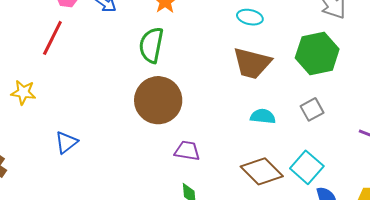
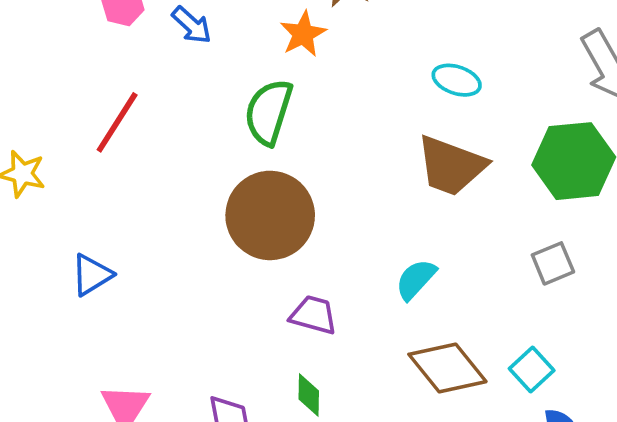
red line: (52, 38) -> (117, 122), moved
cyan semicircle: (263, 116) -> (416, 279), moved, turned -60
cyan square: (307, 167) -> (532, 370), size x0.7

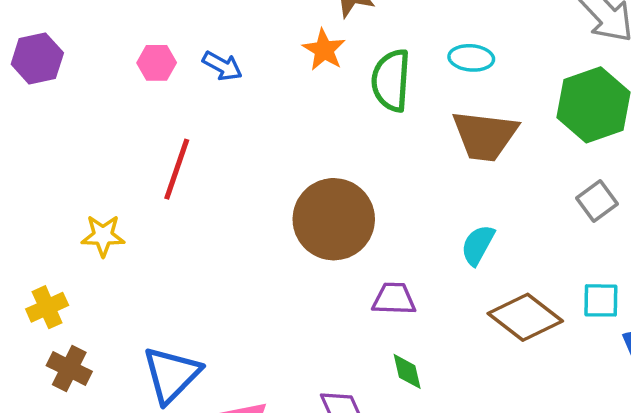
green semicircle: (269, 112) -> (391, 80), moved
blue triangle: (92, 275) -> (172, 375), moved, size x1.5
cyan square: (532, 370) -> (601, 300), turned -33

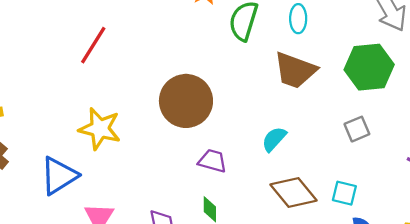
cyan ellipse: (471, 58) -> (298, 19), turned 72
yellow star: (103, 236) -> (100, 129), moved, size x1.5

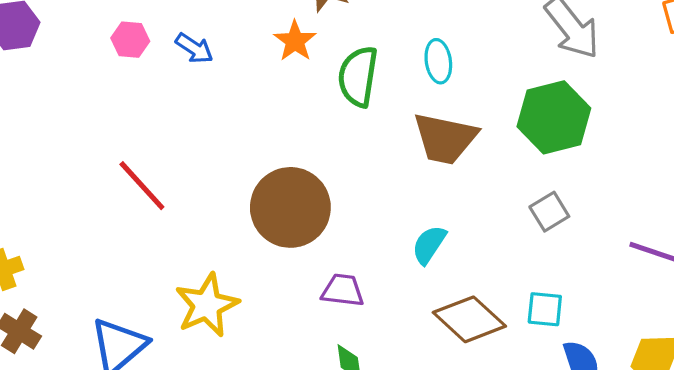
red line: (93, 45) -> (142, 186), moved, turned -66
yellow star: (100, 129) -> (207, 305), moved, turned -30

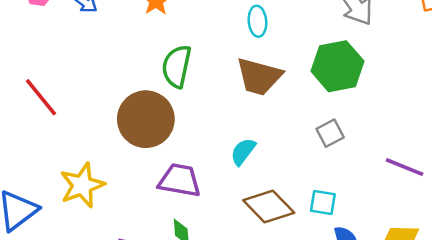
green semicircle: (358, 76) -> (177, 66), moved
purple trapezoid: (343, 290) -> (180, 180), size x1.4

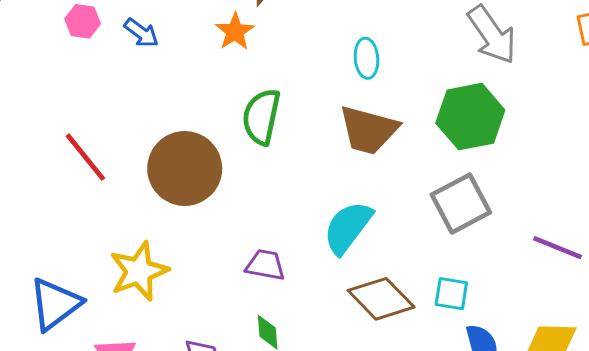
brown circle: (146, 119) -> (185, 168), moved
gray square: (330, 133) -> (461, 204), size x1.6
cyan semicircle: (243, 152) -> (348, 227), size x1.5
purple trapezoid: (180, 180) -> (265, 265), size x0.7

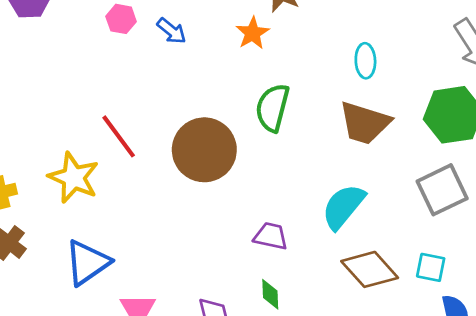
yellow star: (139, 271) -> (74, 178), moved, turned -30

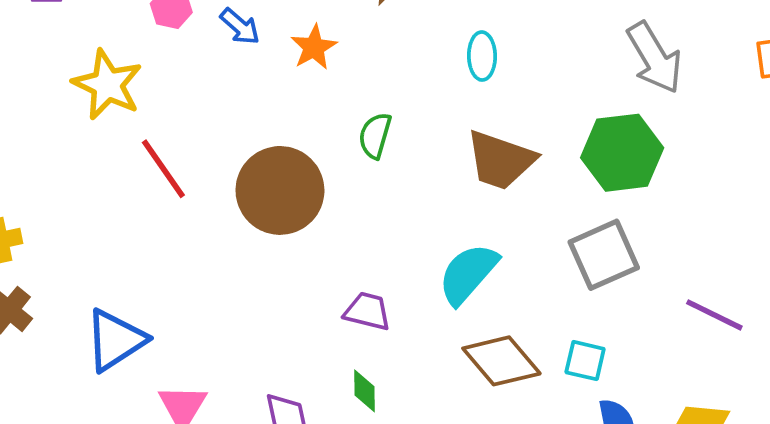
orange star: (253, 33) -> (314, 47), moved
cyan ellipse: (365, 61) -> (482, 56), moved
green semicircle: (272, 108) -> (375, 136), size x0.7
yellow star: (74, 178) -> (107, 85), moved

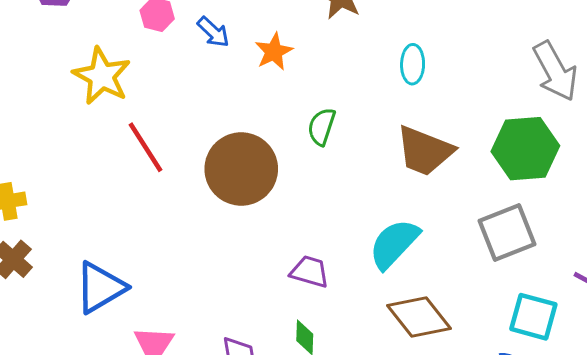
cyan square: (585, 361) -> (533, 317), moved, size x1.4

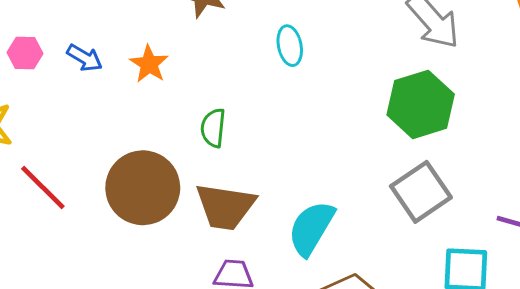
brown trapezoid: (425, 151) -> (225, 207), moved

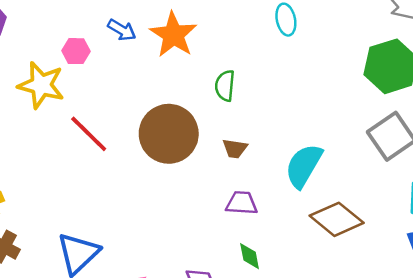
pink hexagon: (25, 53) -> (76, 51), moved
orange star: (149, 64) -> (173, 35), size x1.5
brown trapezoid: (225, 207) -> (235, 149), size x0.5

